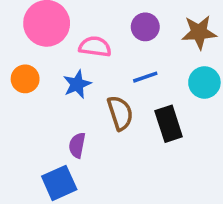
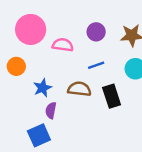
blue star: (77, 84) -> (43, 88), moved
brown semicircle: (120, 113) -> (79, 89), turned -65

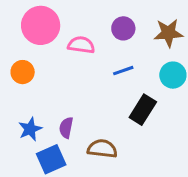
blue star: (43, 88) -> (30, 129), moved
brown semicircle: (79, 89) -> (102, 149), moved
black rectangle: (112, 96) -> (143, 110), turned 50

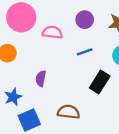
purple semicircle: (66, 128) -> (41, 78), moved

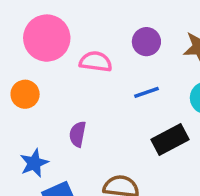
black rectangle: (100, 82) -> (170, 140), turned 30

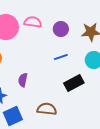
pink semicircle: (96, 62) -> (33, 22), moved

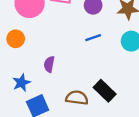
black rectangle: (74, 83) -> (105, 91), moved, turned 72

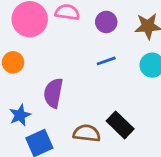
purple semicircle: (49, 64) -> (53, 93), size x1.5

